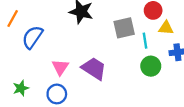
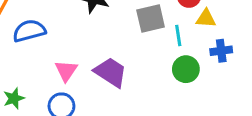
blue semicircle: (32, 37) -> (29, 31), turned 40

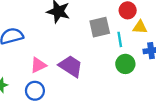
pink triangle: (66, 71) -> (38, 65), turned 30

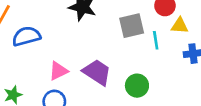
green circle: (125, 64) -> (137, 86), moved

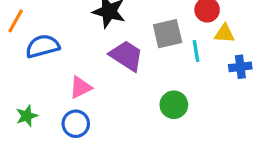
purple trapezoid: (97, 72) -> (126, 56), moved

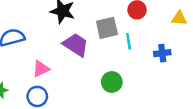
yellow triangle: (224, 34) -> (179, 18), moved

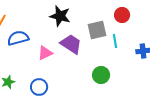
pink triangle: (41, 69) -> (45, 53), moved

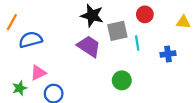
black star: (60, 16) -> (92, 16), moved
pink triangle: (45, 53) -> (38, 73), moved

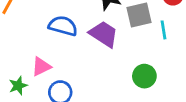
blue semicircle: (31, 40) -> (63, 26), moved, turned 30

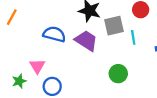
pink triangle: (41, 67) -> (37, 66), turned -35

